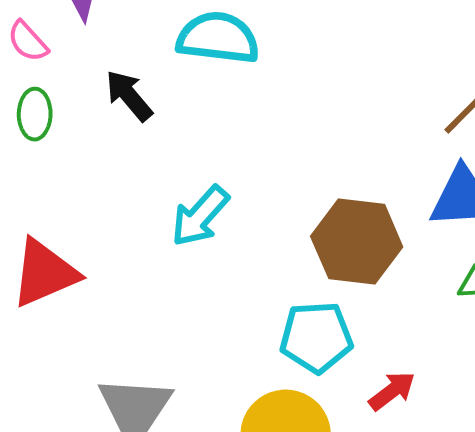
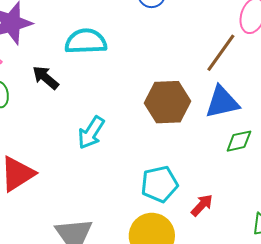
brown hexagon: (357, 242) -> (167, 102), moved

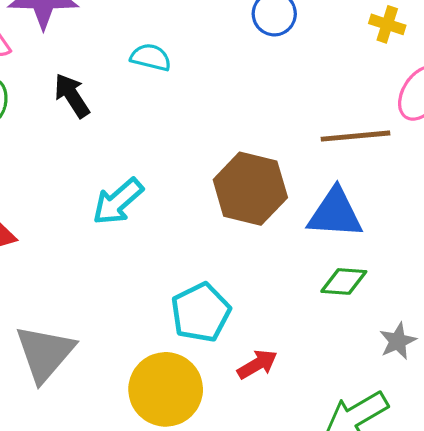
cyan semicircle: (86, 41) -> (151, 57), size x0.6
brown line: (221, 53) -> (356, 136), turned 33
cyan pentagon: (159, 184) -> (201, 312), turned -30

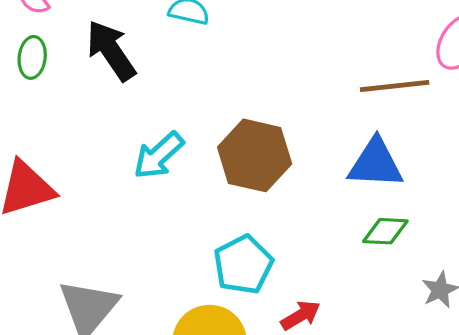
black arrow: (72, 96) -> (111, 51), size x1.4
brown hexagon: (250, 189) -> (255, 155), moved

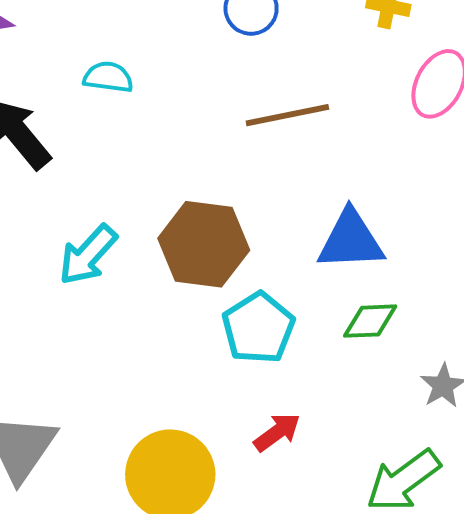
brown line: (395, 86) -> (287, 115), moved
cyan pentagon: (243, 265) -> (258, 328), moved

